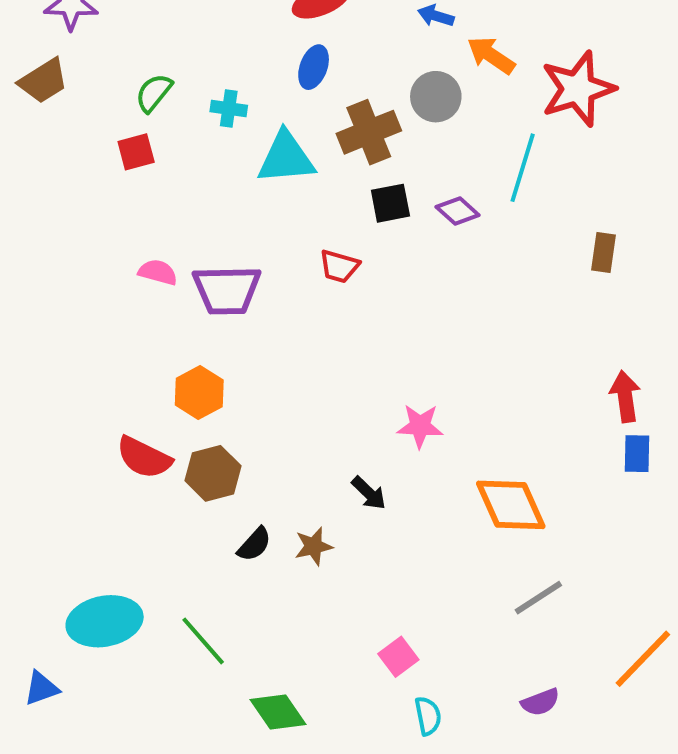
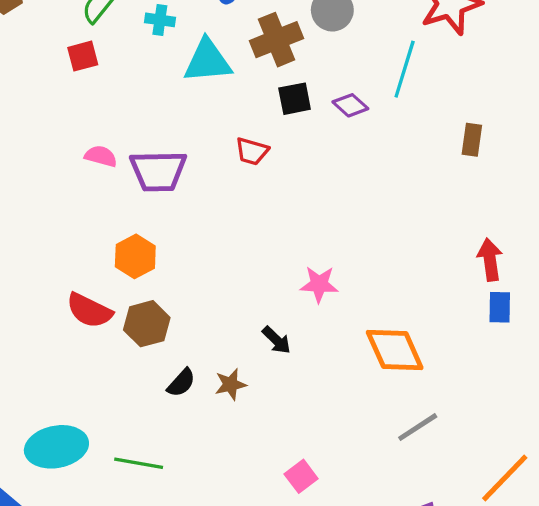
green line: (203, 641) -> (139, 463), turned -39

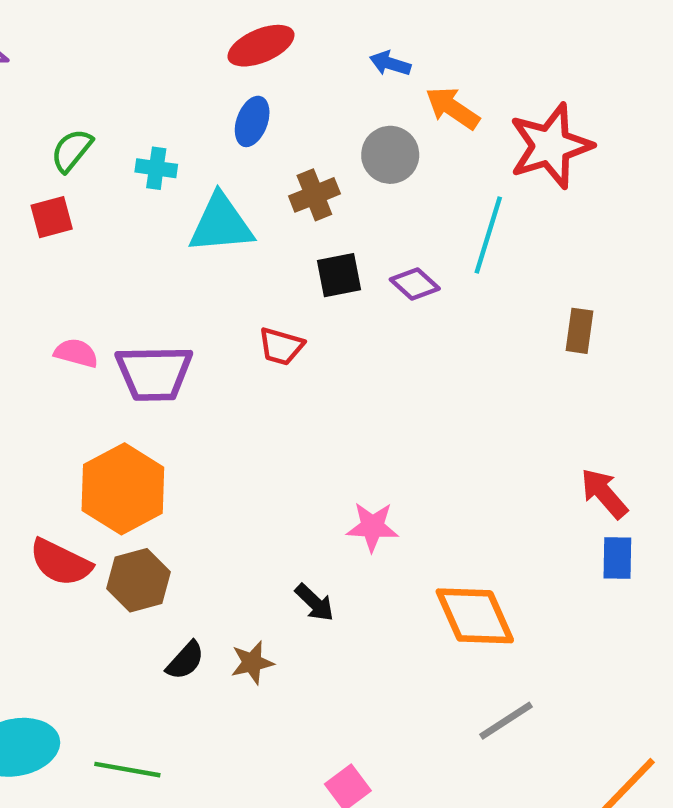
brown cross: (276, 40) -> (314, 195), size x0.7
orange hexagon: (135, 256) -> (123, 489), size x1.5
red arrow: (490, 260) -> (604, 493), turned -33

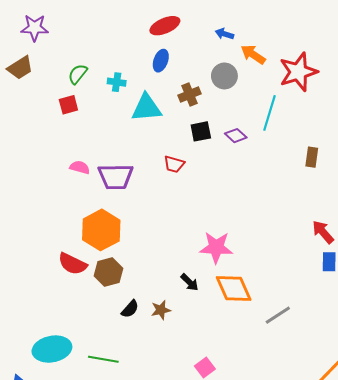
pink star: (372, 527) -> (216, 247), size x1.4
orange diamond: (475, 616) -> (234, 288), moved
gray line: (506, 721) -> (278, 315), moved

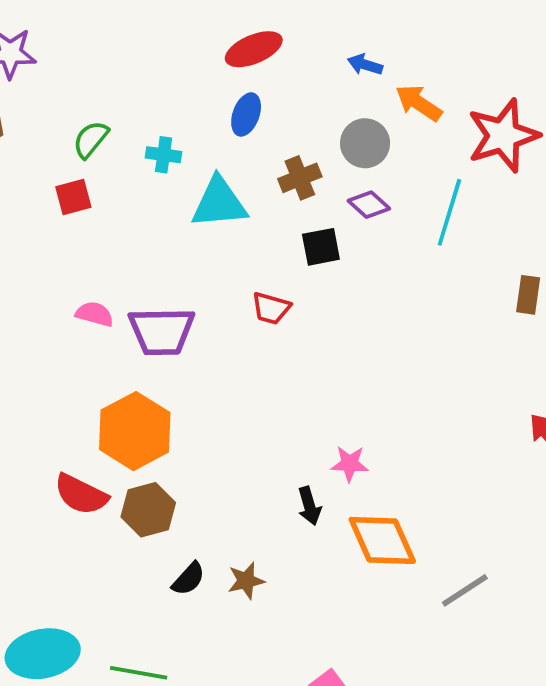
purple diamond: (236, 136) -> (369, 205), moved
pink star: (216, 247) -> (350, 464), size x0.6
black arrow: (190, 282) -> (309, 506), moved, turned 30

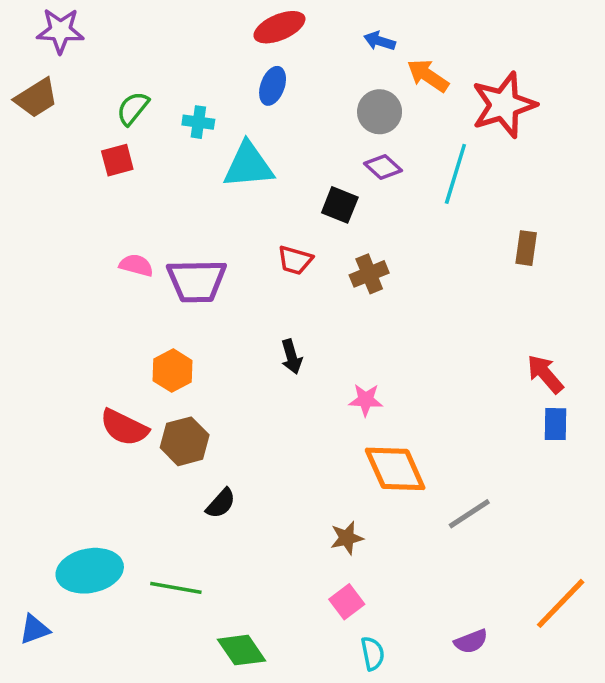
brown cross: (300, 178) -> (369, 274), moved
black square: (321, 247) -> (340, 205), turned 33
orange hexagon: (135, 431) -> (172, 371), size x0.6
black arrow: (309, 506) -> (292, 357), moved
brown star: (246, 581) -> (347, 538), moved

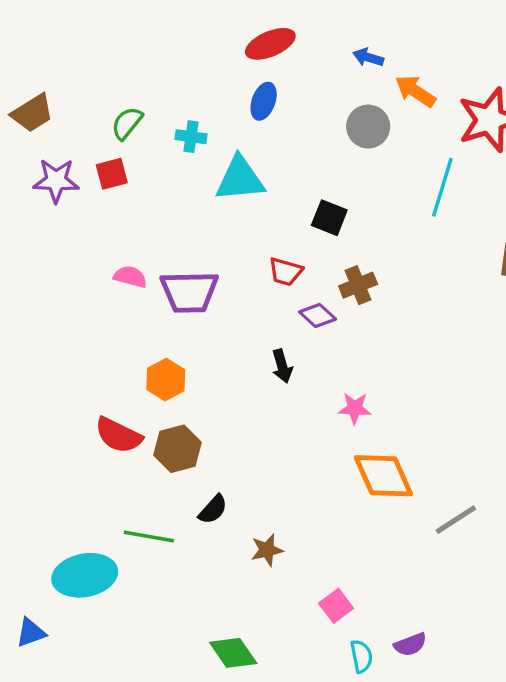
purple star: (60, 31) -> (56, 181), moved
purple diamond: (383, 167) -> (318, 315), moved
brown star: (347, 538) -> (267, 550), moved
green line: (176, 588) -> (149, 537), moved
purple semicircle: (471, 641) -> (410, 644), moved

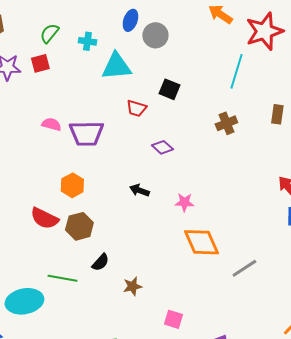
gray circle: (368, 127) -> (155, 35), moved
red trapezoid: (285, 272) -> (136, 108), moved
brown cross: (358, 285) -> (226, 123), moved
black arrow: (282, 366) -> (139, 190), moved, turned 126
pink square: (336, 606) -> (173, 319), turned -36

